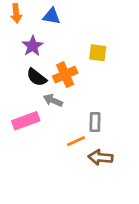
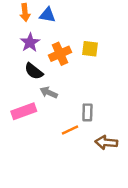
orange arrow: (16, 13) -> (25, 12), moved
orange cross: (65, 75) -> (60, 54), moved
brown arrow: (100, 157) -> (106, 142), moved

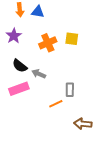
purple star: (30, 42) -> (14, 36), moved
black semicircle: (34, 71) -> (20, 66), moved
brown arrow: (106, 142) -> (83, 124), moved

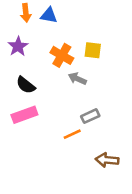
orange cross: (48, 43) -> (62, 55), turned -36
gray arrow: (39, 74) -> (77, 79), moved
gray rectangle: (70, 90) -> (90, 116), turned 64

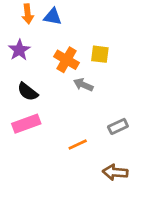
gray rectangle: (90, 116) -> (118, 126), moved

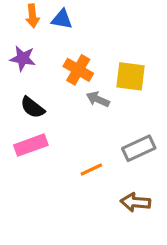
purple star: (19, 50) -> (23, 58), turned -30
yellow square: (100, 54) -> (131, 76), moved, size x1.4
gray rectangle: (118, 126) -> (139, 148), size x1.4

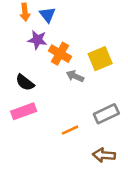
blue triangle: (62, 19) -> (47, 15), turned 42
purple star: (23, 58) -> (37, 40), moved
yellow square: (131, 76) -> (100, 59), turned -30

